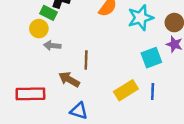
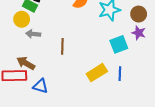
brown arrow: (69, 79) -> (26, 63), moved
blue triangle: (79, 111) -> (40, 86), moved

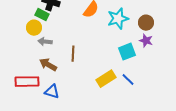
brown arrow: (26, 63) -> (48, 65), moved
blue line: (120, 74) -> (128, 80), turned -48

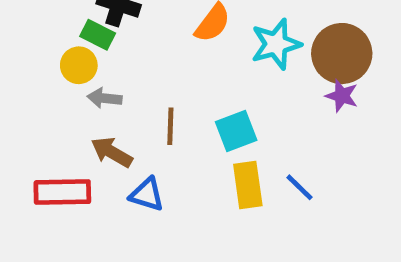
brown circle: (146, 23) -> (342, 54), size x1.6
cyan square: (127, 52) -> (236, 131), moved
yellow rectangle: (106, 79) -> (248, 185), turned -66
blue triangle: (52, 92) -> (147, 194), moved

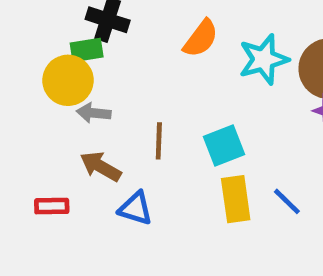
green rectangle: (98, 35) -> (87, 50), turned -36
yellow circle: (79, 65) -> (68, 80), size x1.4
red rectangle: (62, 192) -> (52, 206), size x0.6

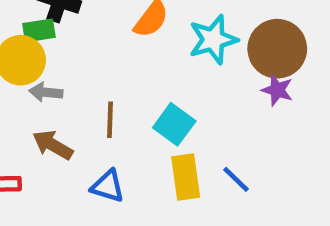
cyan square: (224, 146) -> (174, 124), turned -33
blue triangle: (136, 208) -> (108, 186), moved

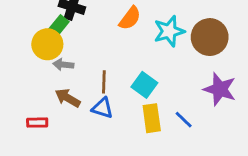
green rectangle: (39, 30) -> (59, 25), turned -42
purple star: (277, 90) -> (220, 89), moved, size x1.6
blue triangle: (108, 186) -> (102, 108), moved

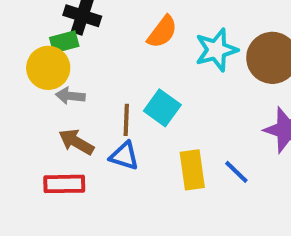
green rectangle: (59, 25) -> (64, 42), turned 36
cyan square: (144, 85) -> (162, 108), moved
red rectangle: (37, 123) -> (64, 184), moved, size x1.4

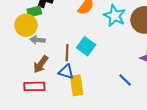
cyan star: (216, 50) -> (115, 16), turned -30
brown arrow: (76, 142) -> (41, 64), turned -84
yellow rectangle: (192, 170) -> (77, 85), moved

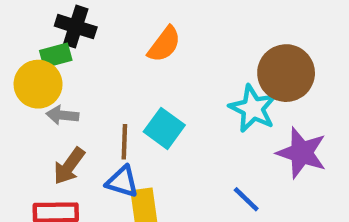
cyan star: (115, 16) -> (253, 108), moved

